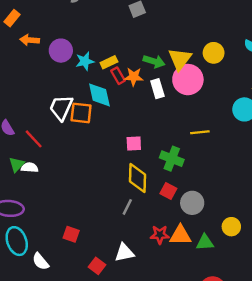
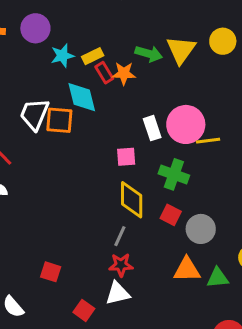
purple circle: (61, 51) -> (35, 28), moved
pink circle: (188, 80) -> (186, 124), moved
white rectangle: (157, 89) -> (152, 128), moved
red star: (160, 235) -> (121, 265), moved

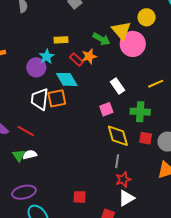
purple circle: (35, 28) -> (36, 67), moved
green arrow: (149, 54) -> (102, 39), turned 30
yellow rectangle: (93, 56) -> (61, 40), moved, turned 40
pink circle: (186, 124) -> (133, 44), moved

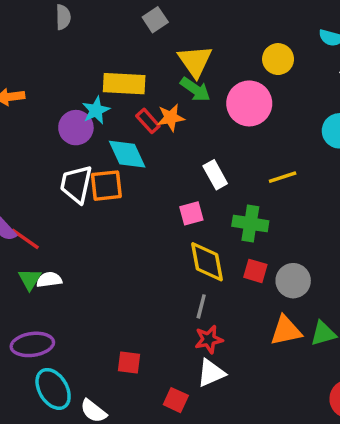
yellow triangle: (121, 31) -> (195, 61), moved
yellow rectangle: (61, 40) -> (124, 84), size x1.6
red line: (26, 131) -> (25, 239), moved

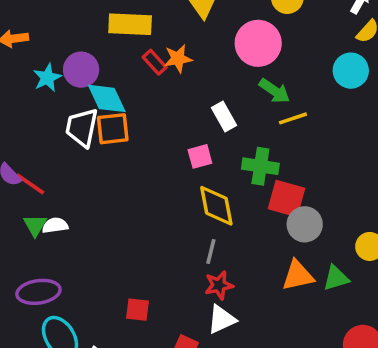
green arrow: (195, 89) -> (275, 91), moved
cyan star: (96, 110) -> (47, 78), moved
cyan diamond: (127, 154) -> (107, 98), moved
red square: (255, 271) -> (286, 199), moved, size x1.5

